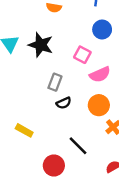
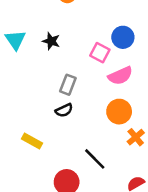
blue circle: (102, 29) -> (123, 37), moved
black star: (41, 45) -> (51, 41), size x0.6
black semicircle: (64, 103) -> (64, 110), moved

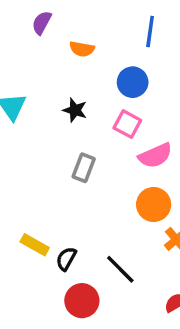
blue circle: (123, 37) -> (133, 82), moved
black star: (51, 41) -> (75, 110), moved
black semicircle: (64, 110) -> (66, 259), moved, turned 144

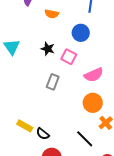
pink square: (127, 124) -> (69, 57), moved
black semicircle: (66, 259) -> (43, 134), turned -80
black line: (120, 269) -> (85, 139), moved

